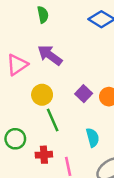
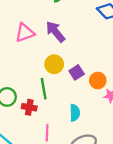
yellow circle: (42, 95) -> (54, 64), moved
red cross: (44, 155) -> (29, 107), moved

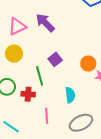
yellow circle: (54, 64) -> (14, 54), moved
purple square: (77, 72) -> (55, 59), moved

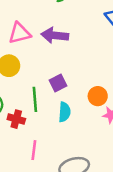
purple arrow: (45, 23) -> (55, 35), turned -50
cyan semicircle: (70, 95) -> (64, 112), moved

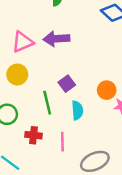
red cross: (16, 119) -> (33, 135), moved
pink line: (34, 150) -> (62, 142), moved

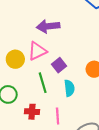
pink triangle: (23, 42) -> (37, 51), moved

